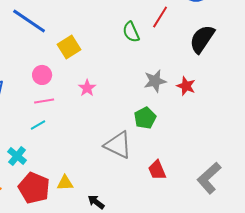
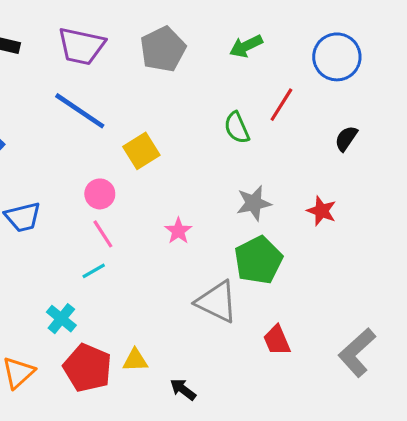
black semicircle: (202, 39) -> (346, 139), size x0.6
gray star: (155, 81) -> (254, 203), moved
pink star: (87, 88) -> (178, 231), moved
pink line: (44, 101) -> (103, 234), turned 66
green pentagon: (145, 118) -> (258, 260), size x1.4

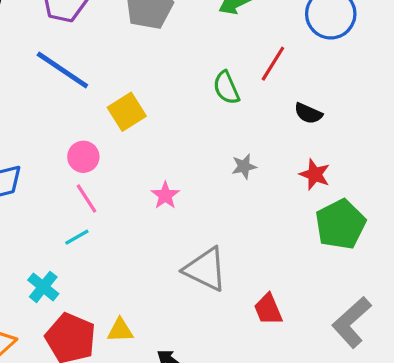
black semicircle: (346, 139) -> (308, 113), moved, turned -100
gray star: (254, 203) -> (244, 166), size x0.7
green pentagon: (258, 260) -> (340, 224), moved

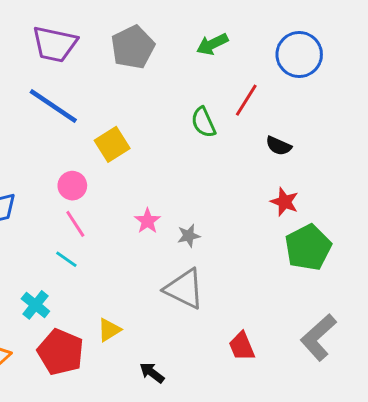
gray star: (244, 166) -> (189, 236), moved
cyan line: (77, 237) -> (66, 259), turned 65
red trapezoid: (268, 309) -> (242, 346), moved
yellow triangle: (120, 330) -> (109, 330), moved, turned -30

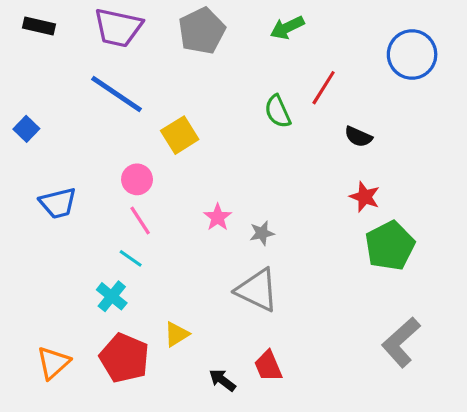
blue circle: (299, 55) -> (412, 54), moved
cyan cross: (35, 305) -> (112, 296), moved
red trapezoid: (242, 346) -> (268, 366), moved

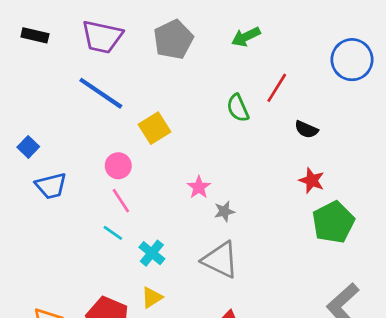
blue square: (26, 129) -> (28, 147), moved
pink star: (218, 217) -> (199, 187), moved
cyan cross: (112, 296) -> (152, 253), moved

